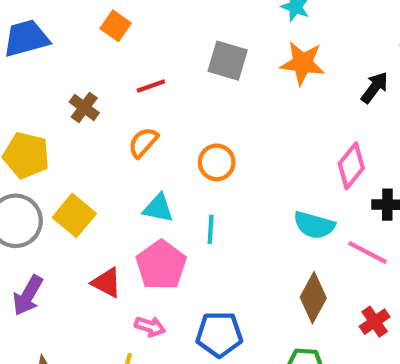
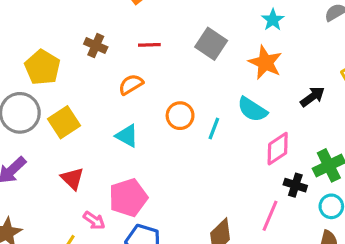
brown cross: (84, 107) -> (96, 46), turned -30
cyan semicircle: (314, 225) -> (252, 109), moved
cyan line: (211, 229) -> (214, 128), moved
pink line: (368, 253) -> (270, 216), turned 68
pink pentagon: (161, 265) -> (128, 198), moved

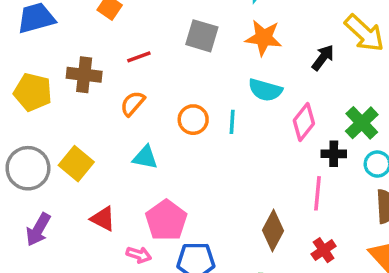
brown cross: (96, 46) -> (84, 75), size x1.4
yellow pentagon: (42, 67) -> (33, 92), moved

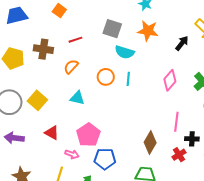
cyan semicircle: (265, 90) -> (125, 52), moved
black cross: (334, 154) -> (192, 139), moved
purple arrow: (38, 230) -> (14, 138), turned 66

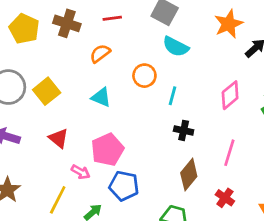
orange star: (148, 31) -> (229, 24), moved, turned 30
cyan line: (128, 79) -> (172, 96), moved
black cross: (192, 139) -> (184, 130), moved
red cross: (179, 155) -> (225, 198), turned -32

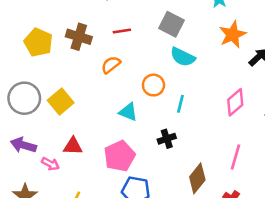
cyan triangle: (101, 97) -> (128, 112), moved
black cross: (184, 130) -> (167, 139), moved, turned -30
red triangle: (59, 138) -> (73, 146), turned -36
pink arrow: (81, 172) -> (50, 164), moved

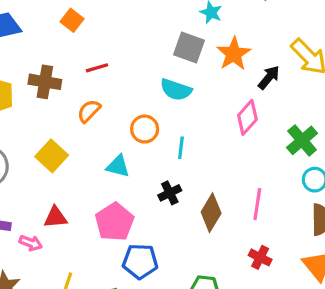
gray square: (172, 24) -> (189, 48), moved
yellow square: (61, 102) -> (52, 156), moved
pink diamond: (235, 102) -> (247, 117), moved
brown diamond: (197, 178) -> (211, 213), moved

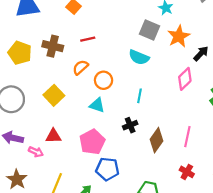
orange circle: (145, 129) -> (104, 80), moved

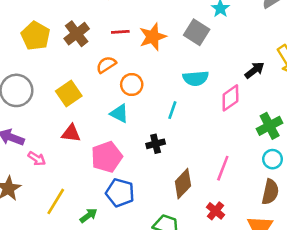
orange star: (179, 36) -> (153, 37), moved
brown cross: (53, 46) -> (77, 34), turned 30
cyan semicircle: (139, 57) -> (196, 78), moved, turned -36
red triangle: (53, 136) -> (71, 133), moved
brown diamond: (156, 140) -> (183, 184), moved

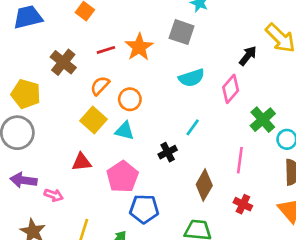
yellow pentagon: (36, 36) -> (26, 94), moved
yellow square: (69, 93) -> (94, 120), moved
cyan line: (172, 110) -> (193, 127), moved, turned 30
green cross: (270, 126) -> (263, 120), moved

